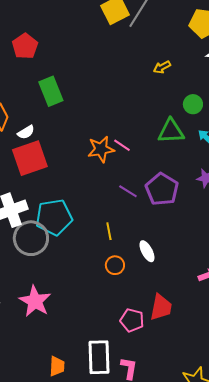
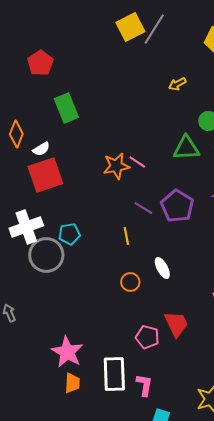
cyan pentagon: (54, 217) -> (69, 234), size x0.6
yellow line: (109, 231) -> (126, 236), moved
pink star: (35, 301) -> (67, 352), moved
red trapezoid: (161, 307) -> (176, 324), turned -36

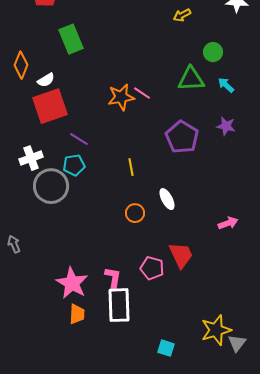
purple line: (143, 208) -> (79, 139), moved
white cross: (26, 227) -> (31, 158), size x0.7
pink L-shape: (144, 385) -> (113, 278), moved

